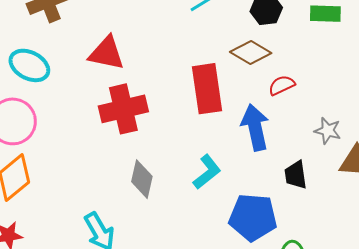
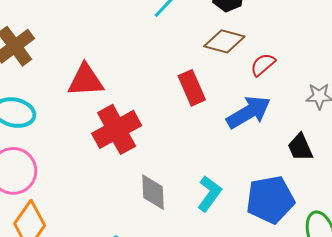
red rectangle: (207, 89) -> (192, 88), size x0.7
blue arrow: (255, 127) -> (249, 112), turned 87
cyan L-shape: (207, 172) -> (209, 194), moved

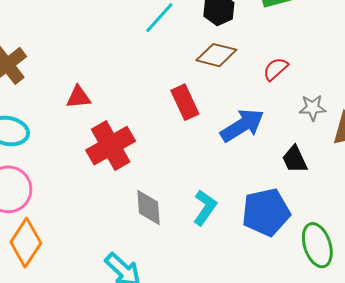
red semicircle: (263, 65) -> (276, 69), moved
red triangle: (86, 80) -> (79, 97), size x0.7

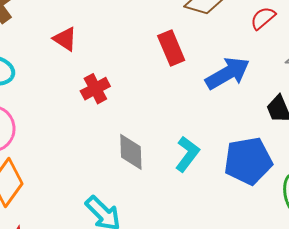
red triangle: (79, 97) -> (65, 39), turned 36
red cross: (111, 146) -> (95, 89), size x0.6

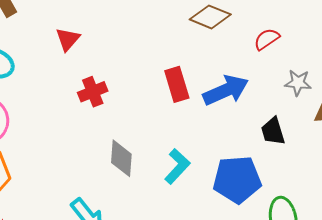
red triangle: (65, 39) -> (68, 39), turned 32
red rectangle: (171, 48) -> (177, 84), moved

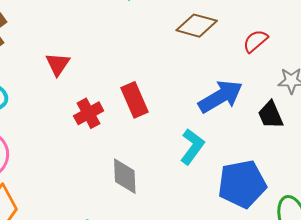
red rectangle: (177, 84) -> (134, 100), moved
black trapezoid: (273, 131) -> (271, 115), moved
cyan L-shape: (177, 166) -> (192, 147), moved

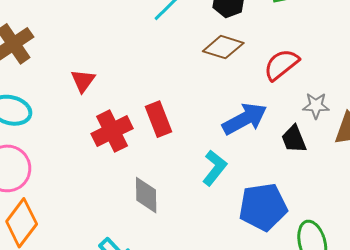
red semicircle: (255, 41) -> (281, 65), size x1.4
red cross: (89, 113) -> (112, 131), size x1.4

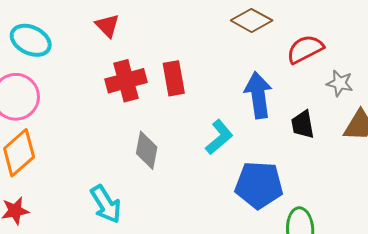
red triangle: (83, 81) -> (107, 26), turned -32
gray star: (316, 106) -> (340, 83), moved
blue arrow: (245, 119) -> (258, 95), turned -81

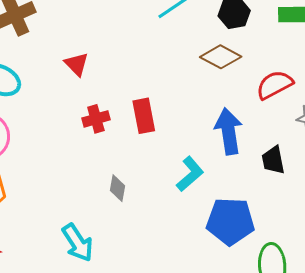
red cross: (126, 81) -> (96, 119), size x0.7
gray diamond: (147, 150) -> (118, 188), size x0.7

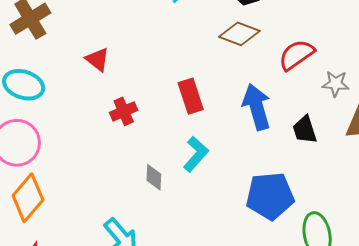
red rectangle: (144, 116) -> (191, 96), moved
cyan L-shape: (190, 174) -> (196, 154), moved

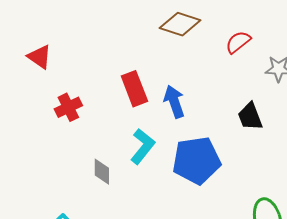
red semicircle: (296, 55) -> (238, 42), size x0.7
blue arrow: (257, 107) -> (174, 102), moved, size x0.7
blue pentagon: (270, 196) -> (196, 160), moved

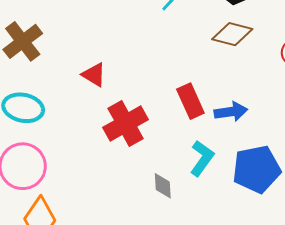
blue arrow: (174, 102) -> (231, 112), turned 104
red cross: (68, 107) -> (126, 123), size x1.6

